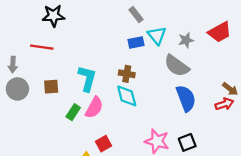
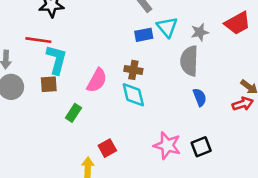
gray semicircle: (177, 66) -> (189, 61), turned 56
cyan L-shape: (87, 78) -> (57, 60), moved
blue semicircle: (186, 98) -> (200, 97), size x0.6
pink semicircle: (94, 108) -> (97, 80), moved

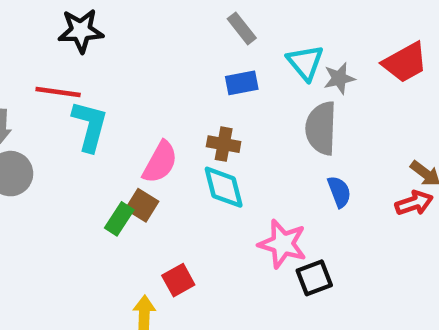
cyan triangle: (167, 27) -> (305, 62), moved
brown square: (49, 84) -> (142, 205), moved, turned 36
pink star: (167, 145) -> (283, 244), moved
black square: (201, 147) -> (314, 278), moved

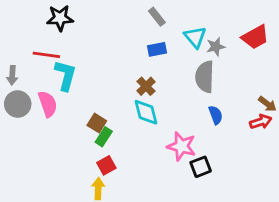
brown cross: (224, 144) -> (146, 86), turned 36
pink semicircle: (160, 162) -> (48, 104), moved, turned -48
green rectangle: (119, 219) -> (104, 137), moved
red square: (178, 280) -> (106, 165), moved

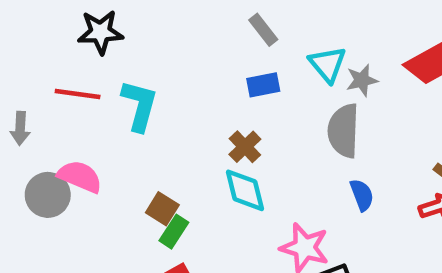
cyan L-shape: (65, 75) -> (139, 105), moved
gray circle: (18, 104) -> (48, 195), moved
pink semicircle: (48, 104) -> (80, 177), turned -48

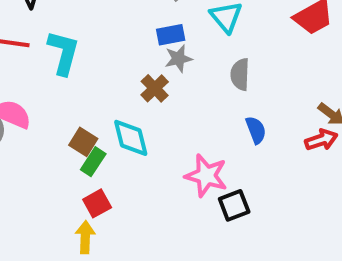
gray star: (362, 80) -> (178, 59), moved
gray semicircle: (344, 131) -> (240, 74), size x0.7
cyan diamond: (245, 190) -> (131, 138), moved

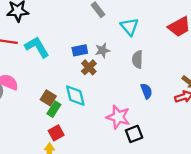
blue rectangle: (171, 35) -> (80, 50), moved
cyan L-shape: (63, 53) -> (37, 47), turned -45

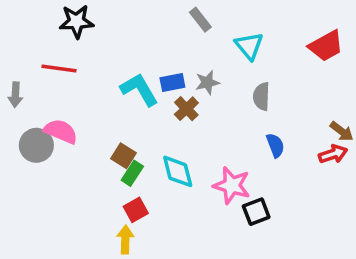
cyan L-shape: (37, 47) -> (139, 89), moved
cyan diamond: (75, 96) -> (178, 171), moved

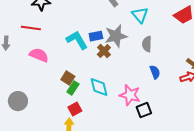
gray star: (207, 82) -> (116, 36), size x1.6
pink semicircle: (61, 131) -> (39, 55), moved
gray circle: (36, 145) -> (18, 101), moved

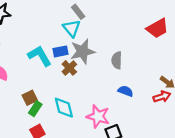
cyan triangle: (140, 15) -> (72, 28), moved
blue semicircle: (155, 72) -> (126, 91), turned -48
brown square: (68, 78) -> (30, 98), turned 32

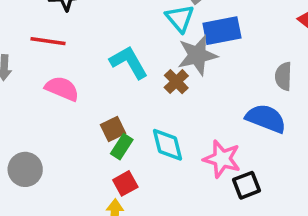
blue rectangle: (61, 51) -> (222, 31), moved, size x1.5
gray semicircle: (117, 60) -> (283, 76), moved
blue semicircle: (126, 91) -> (266, 118), size x1.6

